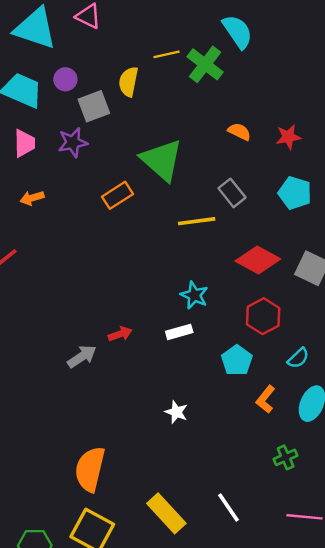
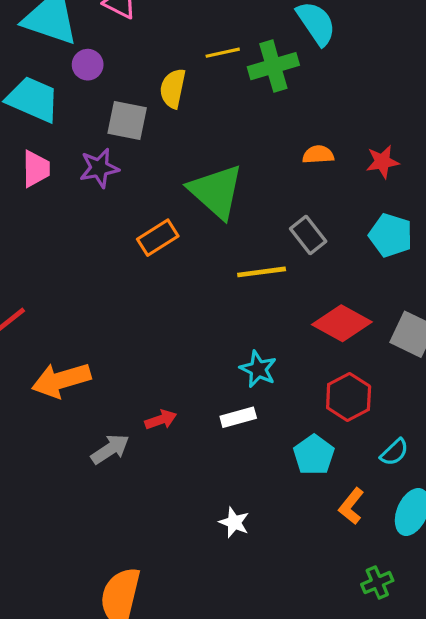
green cross: (205, 64) -> (273, 66), turned 36
purple circle: (65, 79) -> (88, 65), moved
gray square: (94, 106) -> (127, 120), turned 32
orange semicircle: (239, 132) -> (318, 155), turned -30
orange arrow: (32, 198) -> (61, 380), moved, size x1.8

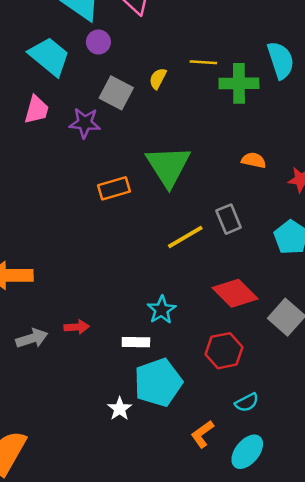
yellow semicircle: (173, 88) -> (158, 79), size x0.7
yellow line: (262, 272) -> (185, 237), turned -39
cyan pentagon: (314, 455) -> (158, 382), moved, size x1.5
white star: (234, 522) -> (120, 409), moved

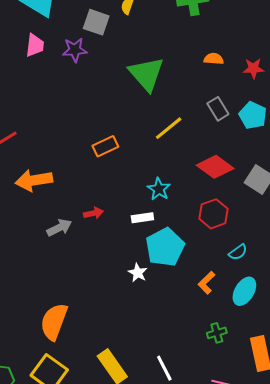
orange rectangle: (114, 188) -> (105, 146), moved
gray rectangle: (229, 219) -> (218, 109), moved

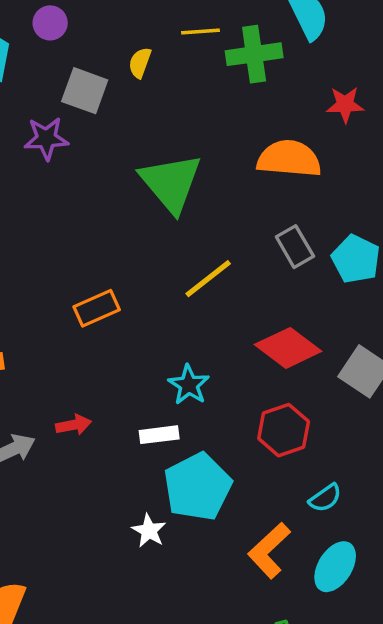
orange semicircle: (214, 59) -> (289, 159), size x1.8
red star: (254, 68) -> (345, 105), moved
orange L-shape: (207, 283) -> (269, 550), size x1.4

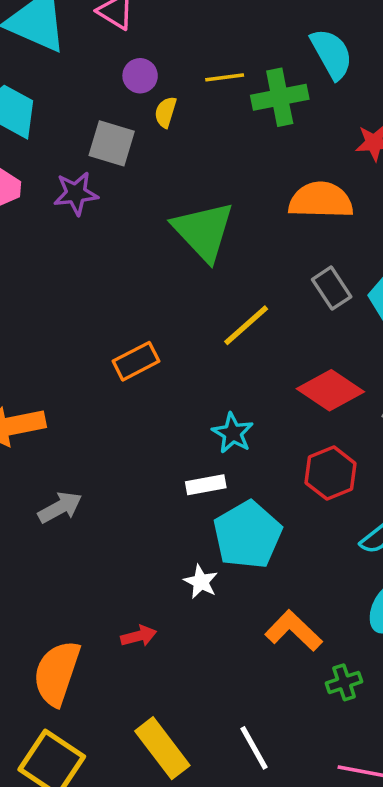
purple circle: (50, 23) -> (140, 76), moved
red arrow: (74, 425) -> (139, 636), moved
orange L-shape: (269, 550) -> (294, 631), moved, turned 90

